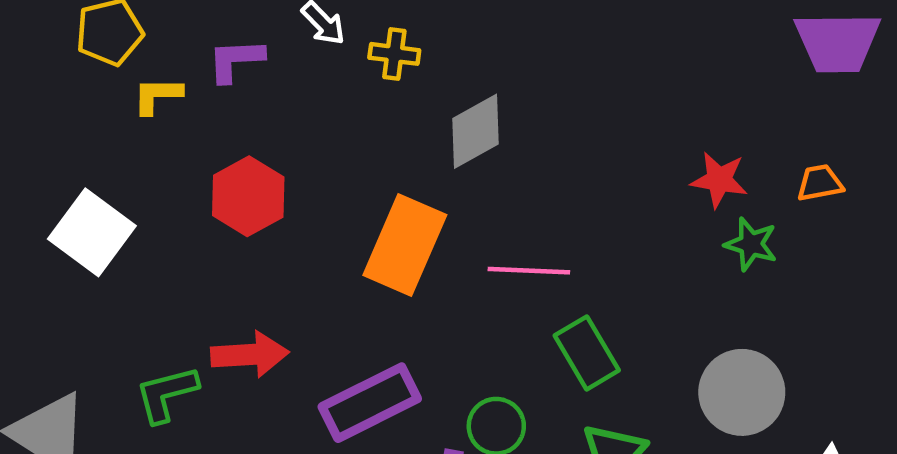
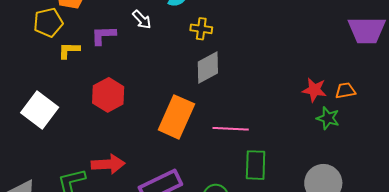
yellow cross: (394, 54) -> (201, 29), moved
orange trapezoid: (820, 183) -> (345, 91), moved
green rectangle: (587, 353) -> (256, 165), turned 32

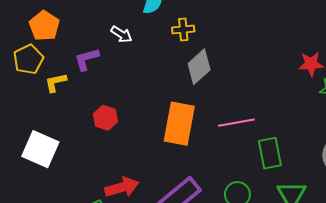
red hexagon: (108, 95) -> (106, 118), size x0.7

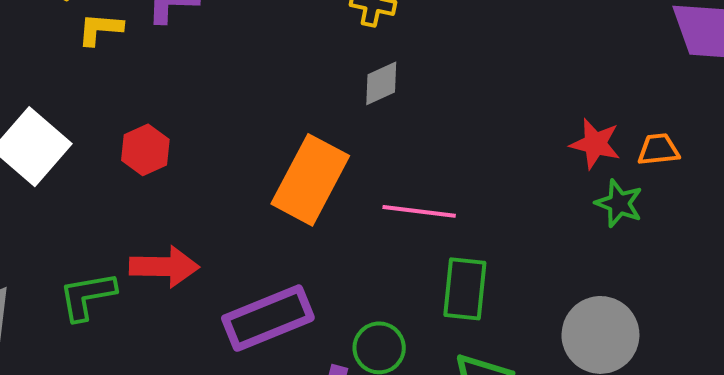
gray diamond: (199, 67) -> (381, 83), size x0.7
red hexagon: (106, 118) -> (145, 150), moved

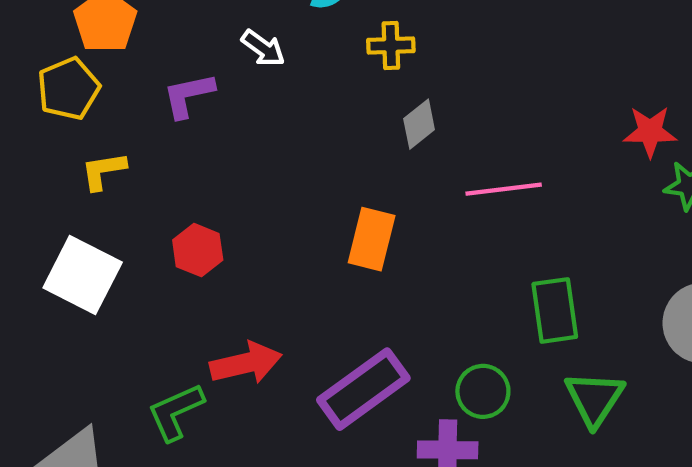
yellow L-shape: (100, 29) -> (103, 171), moved
orange rectangle: (310, 180) -> (372, 239), size x0.7
pink line: (419, 211) -> (504, 189), moved

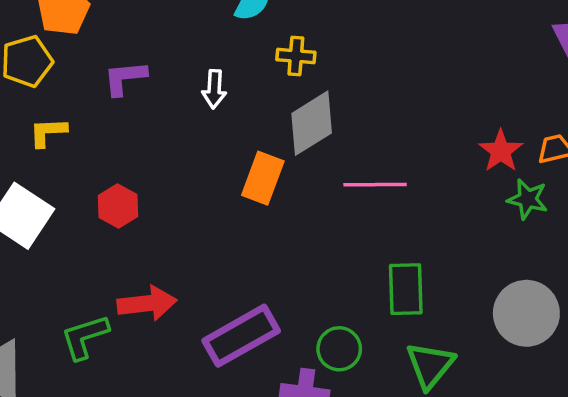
white arrow: (263, 48) -> (214, 89), moved, turned 51
gray diamond: (419, 124) -> (312, 123), size x1.6
red star: (650, 132) -> (501, 151), turned 30
orange rectangle: (372, 239) -> (263, 178), moved

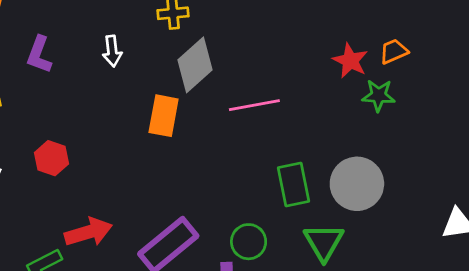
purple L-shape: (125, 78) -> (39, 55), turned -54
gray circle: (526, 313) -> (357, 184), moved

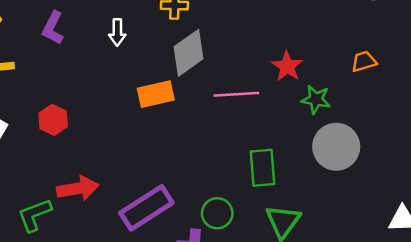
red star: (350, 61) -> (287, 66), moved
green star: (379, 95) -> (316, 99), moved
orange rectangle: (164, 116) -> (156, 94), turned 60
gray circle: (357, 184) -> (336, 147), moved

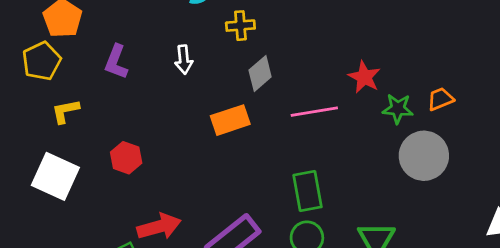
gray diamond: (188, 53) -> (260, 74), size x0.7
orange trapezoid: (364, 61) -> (440, 99), moved
green rectangle: (262, 168) -> (307, 191), moved

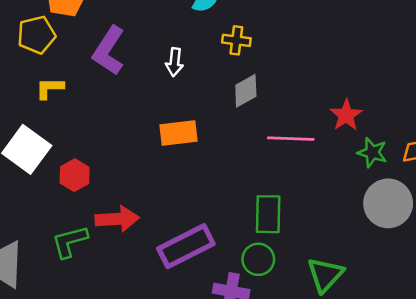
purple L-shape: (116, 62) -> (109, 51), size x1.4
orange rectangle: (230, 120) -> (179, 133), moved
red hexagon: (126, 158) -> (75, 175), moved

